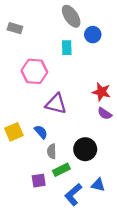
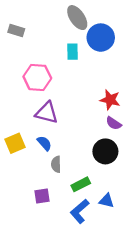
blue circle: (93, 35) -> (101, 38), size x1.5
purple triangle: (56, 104) -> (47, 113), moved
black circle: (85, 149) -> (105, 151), moved
green rectangle: (61, 170) -> (81, 184), moved

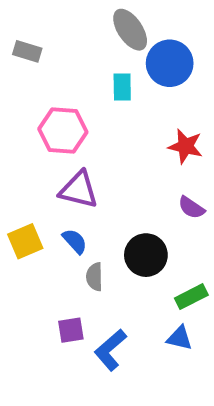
red star: (110, 100) -> (185, 146), moved
black circle: (105, 151) -> (146, 255), moved
green rectangle: (81, 184) -> (191, 297), moved
blue L-shape: (80, 211) -> (110, 350), moved

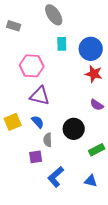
gray ellipse: (130, 30) -> (54, 15), moved
blue circle: (170, 63) -> (91, 49), moved
purple square: (71, 330) -> (36, 157), moved
blue triangle: (180, 338) -> (91, 181), moved

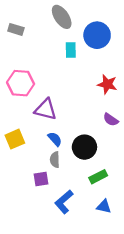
blue circle: (91, 49) -> (97, 35), moved
pink hexagon: (32, 66) -> (21, 83), moved
blue semicircle: (38, 122) -> (55, 139), moved
green rectangle: (97, 150) -> (98, 177), moved

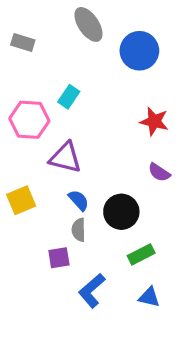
cyan rectangle: (71, 50) -> (69, 97), moved, turned 35

